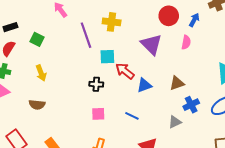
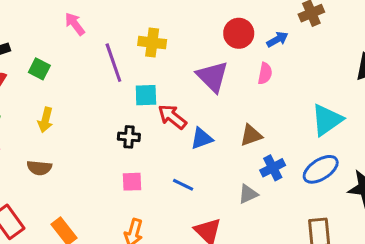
blue arrow: (194, 20) -> (277, 39), turned 32
yellow arrow: (41, 73) -> (45, 120), turned 35

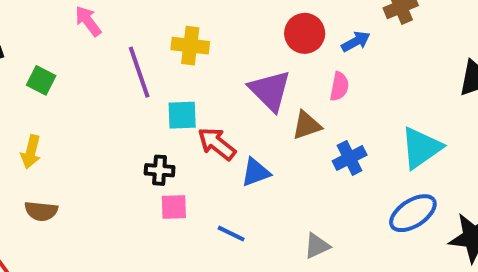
yellow arrow: (45, 120) -> (31, 152), moved
brown triangle: (251, 135) -> (307, 125), moved
blue cross: (273, 168) -> (350, 158), moved
pink square: (132, 182) -> (174, 207), moved

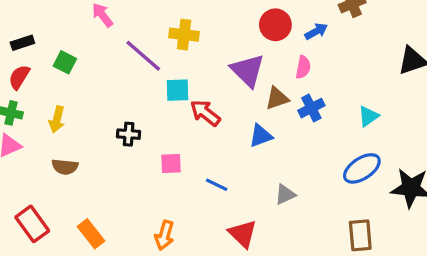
purple line: (139, 72) -> (143, 56), turned -30
cyan triangle: (421, 148) -> (368, 116), size x0.6
blue cross: (350, 158) -> (311, 108), moved
black cross: (160, 170) -> (129, 134), moved
blue triangle: (256, 172) -> (261, 136), moved

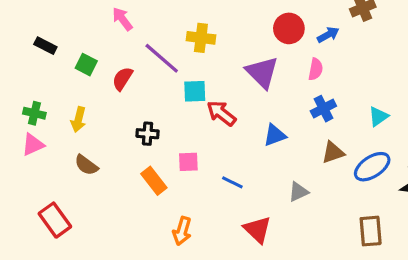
black rectangle: (22, 43) -> (45, 46), turned 45
red semicircle: (19, 77) -> (122, 79), moved
brown triangle: (277, 98) -> (333, 153), moved
brown semicircle: (65, 167) -> (86, 165), turned 30
orange rectangle: (91, 234) -> (154, 181), moved

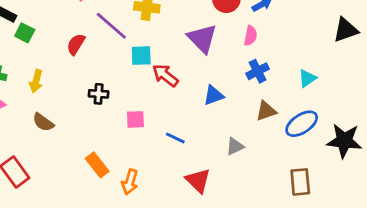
green square: (86, 65) -> (25, 33), moved
orange rectangle: (154, 181) -> (97, 165), moved

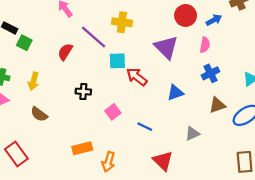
pink square: (135, 119) -> (113, 112), turned -35
orange rectangle: (97, 165) -> (82, 148), turned -66

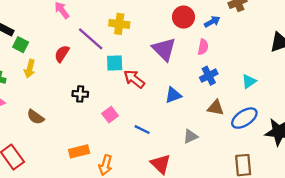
yellow arrow: (33, 81) -> (30, 69), moved
brown triangle: (217, 105) -> (216, 108), turned 30

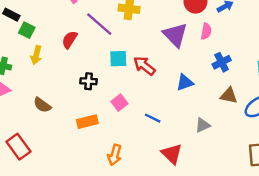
pink semicircle: (203, 47) -> (206, 31), moved
cyan square: (115, 63) -> (118, 59), moved
orange rectangle: (79, 151) -> (87, 122), moved

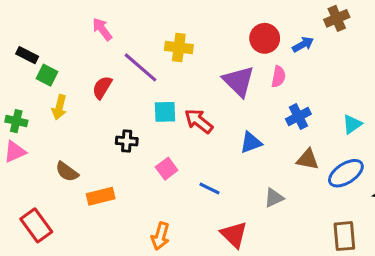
orange rectangle: (87, 122) -> (101, 196), moved

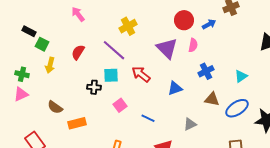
yellow cross: (179, 48) -> (128, 26), turned -36
purple line: (140, 67) -> (114, 50), moved
cyan square: (165, 112) -> (111, 75), moved

